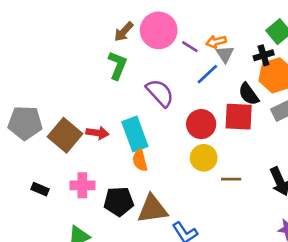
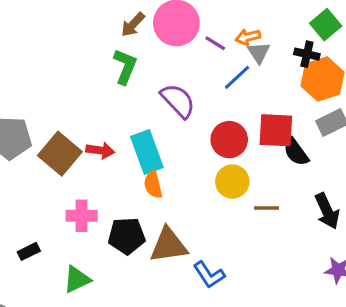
black cross: (264, 55) -> (307, 54), turned 30
black semicircle: (249, 94) -> (296, 152), moved
black rectangle: (40, 189) -> (29, 251), moved, turned -49

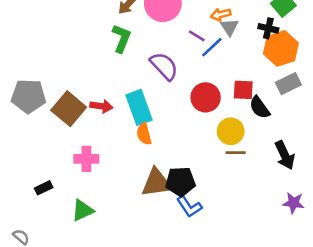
purple line: (215, 43) -> (197, 36), moved
red square: (276, 130) -> (243, 90), size x0.7
yellow circle: (232, 182) -> (231, 131), moved
black pentagon: (127, 236) -> (180, 182), moved

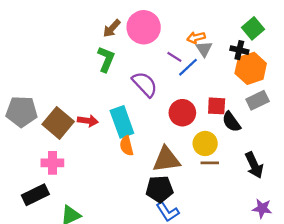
pink cross: (86, 159) -> (52, 163), moved
brown triangle: (157, 183) -> (166, 159), moved
black rectangle: (44, 188) -> (35, 195), size x1.6

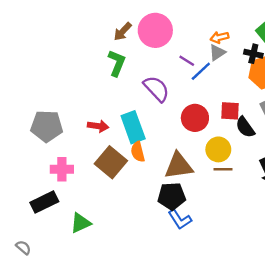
orange arrow: (196, 38) -> (219, 37), moved
gray triangle: (204, 49) -> (217, 53), turned 30
gray pentagon: (22, 112) -> (47, 126), moved
brown square: (58, 123) -> (111, 162), moved

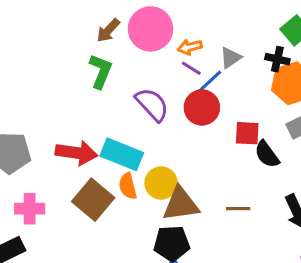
orange arrow: (219, 37) -> (190, 47), moved
red circle: (195, 118) -> (202, 107), moved
red arrow: (98, 126) -> (76, 153), size x1.5
cyan rectangle: (133, 127) -> (122, 154), turned -48
yellow circle: (218, 149) -> (161, 183), moved

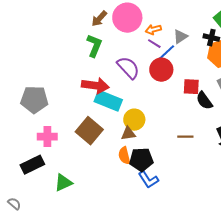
red arrow: (76, 153) -> (95, 86), moved
orange semicircle: (128, 186) -> (124, 156), moved
brown triangle: (181, 204) -> (128, 134), moved, size x0.6

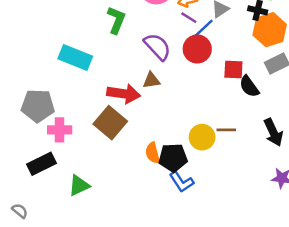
red arrow: (95, 86) -> (124, 94), moved
gray pentagon: (34, 100) -> (38, 106), moved
cyan rectangle: (108, 101) -> (75, 57), moved
yellow circle: (134, 120) -> (202, 137), moved
brown triangle: (128, 134) -> (151, 80), moved

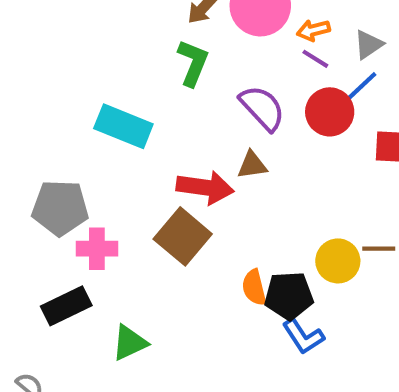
blue line: (203, 28) -> (360, 87), moved

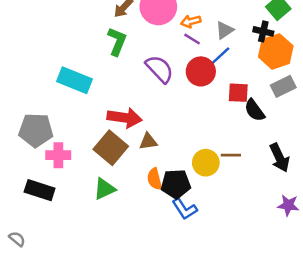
brown triangle: (252, 165) -> (148, 141), moved
black rectangle: (66, 306) -> (40, 190), turned 44
green triangle: (130, 343) -> (105, 189), moved

